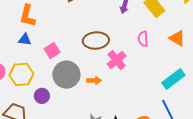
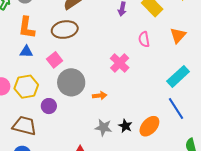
orange triangle: (177, 38) -> (178, 35), turned 48
brown ellipse: (96, 41) -> (65, 30), moved
orange arrow: (94, 80) -> (100, 96), moved

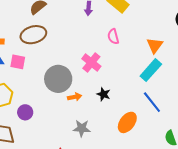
orange triangle: (178, 35) -> (155, 45), moved
pink square: (55, 60) -> (18, 62), moved, turned -35
gray circle: (71, 82) -> (58, 79), moved
black star: (125, 126) -> (104, 94), moved

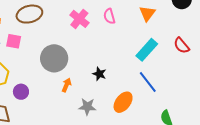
orange triangle: (155, 45) -> (147, 13), moved
pink cross: (91, 63) -> (79, 19), moved
orange arrow: (75, 97) -> (67, 85), moved, turned -56
gray star: (82, 128) -> (87, 107), moved

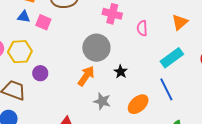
pink semicircle: (109, 16) -> (142, 28), moved
pink cross: (79, 19) -> (112, 14), turned -36
gray circle: (54, 58) -> (96, 48), moved
orange arrow: (67, 85) -> (86, 76), size x1.5

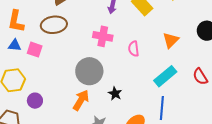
blue line: (166, 89) -> (162, 108), turned 35

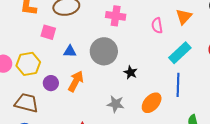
blue triangle: (15, 45) -> (70, 51), moved
pink semicircle: (134, 49) -> (157, 26), moved
orange arrow: (81, 100) -> (76, 81), moved

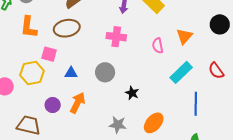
gray circle: (104, 51) -> (105, 72), size x0.7
yellow hexagon: (28, 64) -> (32, 73), moved
blue line: (178, 85) -> (196, 104), moved

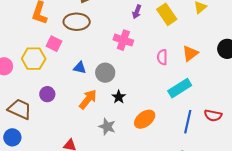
red semicircle: (216, 71) -> (213, 115), moved, turned -54
blue triangle: (71, 73) -> (80, 68), moved
black star: (132, 93) -> (119, 97), moved
orange arrow: (78, 103) -> (88, 99), moved
orange ellipse: (154, 123) -> (145, 119), moved

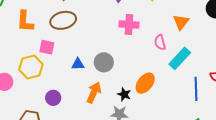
pink cross: (123, 40) -> (129, 24), moved
pink semicircle: (162, 57) -> (160, 42), moved
black star: (119, 97) -> (124, 94), moved
orange ellipse: (145, 119) -> (145, 83), moved

